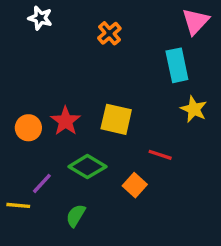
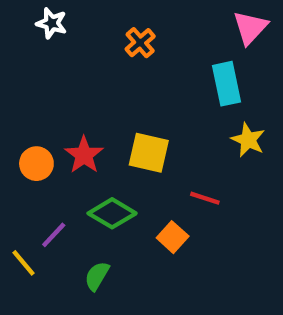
yellow line: (18, 205) -> (23, 263), turned 45

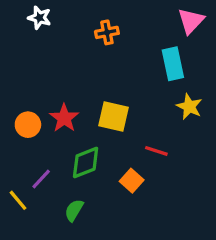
orange cross: (140, 43) -> (107, 32), turned 30
green diamond: (112, 213) -> (86, 163), turned -52

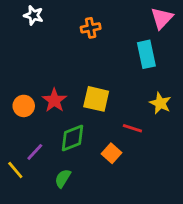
yellow star: (189, 107) -> (160, 103), moved

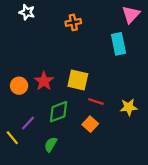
yellow star: (160, 103) -> (129, 107), moved, turned -30
red line: (132, 128) -> (96, 102), moved

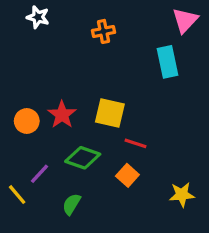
yellow star: (129, 107) -> (182, 195), moved
green diamond: (59, 112) -> (83, 158), turned 40

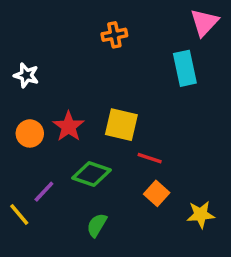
white star: (38, 17) -> (26, 75), moved
orange square: (127, 175) -> (157, 193), moved
green semicircle: (71, 204) -> (97, 225), moved

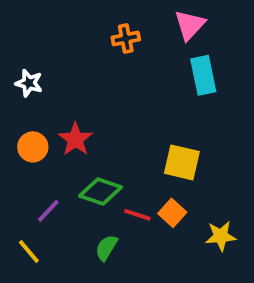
pink triangle: (204, 22) -> (190, 25), moved
yellow square: (121, 125) -> (182, 162), moved
red line: (150, 158) -> (137, 215), moved
yellow line: (19, 215) -> (29, 252), moved

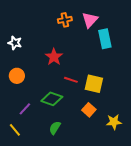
pink triangle: (190, 25) -> (90, 20), moved
red star: (75, 139) -> (54, 57), moved
red line: (137, 215) -> (71, 80), moved

